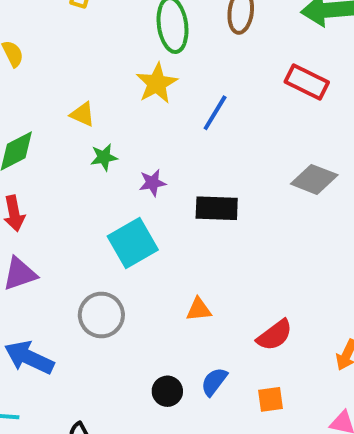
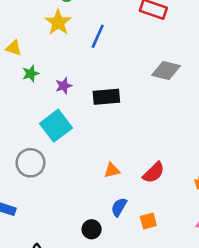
orange triangle: (199, 309) -> (112, 170), moved
gray circle: (101, 315) -> (30, 163), moved
black circle: (167, 391) -> (92, 229), moved
orange square: (271, 399) -> (148, 221), moved

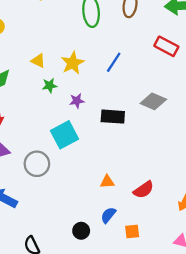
yellow star: (58, 22) -> (73, 63), moved
gray diamond: (166, 70) -> (153, 101), moved

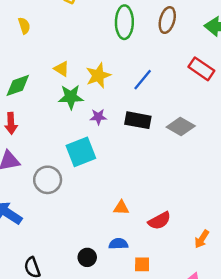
green star: (50, 85) -> (71, 97), size x1.5
black rectangle: (113, 117) -> (138, 120), moved
blue semicircle: (108, 215) -> (118, 244), turned 42

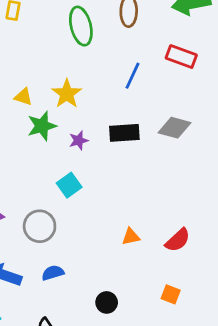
blue line: (143, 80) -> (133, 76), moved
cyan square: (81, 152) -> (69, 185), size x0.7
blue semicircle: (118, 244) -> (53, 273), moved
orange square: (142, 264) -> (171, 294), turned 35

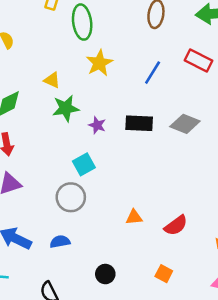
green ellipse: (81, 26) -> (82, 22), moved
yellow star: (67, 94) -> (99, 63), moved
purple star: (79, 140) -> (97, 125), turned 30
gray circle: (40, 226) -> (71, 197), moved

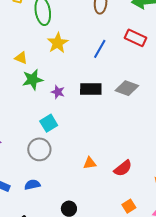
orange square: (164, 274) -> (129, 206), moved, turned 32

